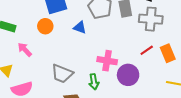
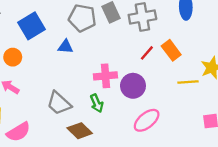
orange circle: (45, 26) -> (13, 57), moved
gray trapezoid: (62, 74) -> (59, 103), turned 35

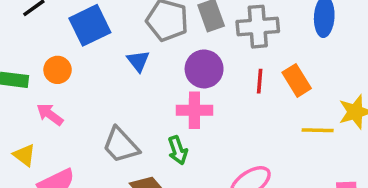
blue triangle: (65, 47) -> (138, 61), turned 42
red line: (147, 53) -> (260, 81), turned -42
purple circle: (133, 86) -> (204, 69), moved

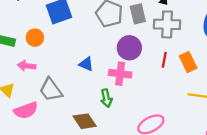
blue triangle: (138, 61) -> (86, 64), moved, turned -35
pink arrow: (50, 115) -> (27, 66), turned -36
gray trapezoid: (121, 145) -> (51, 90), moved

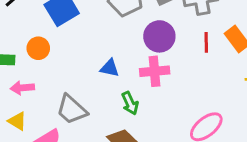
pink arrow: (27, 66) -> (22, 88), moved
green arrow: (106, 98) -> (130, 103), moved

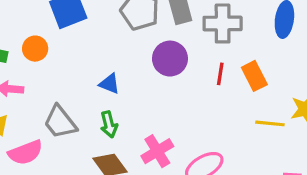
pink cross: (155, 71) -> (157, 151), moved, turned -36
green arrow: (130, 103) -> (109, 124), moved

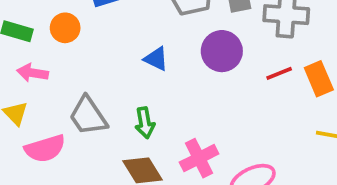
red line: (220, 74) -> (279, 73), turned 55
blue triangle: (109, 84) -> (156, 59), moved

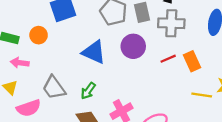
blue triangle: (156, 59) -> (94, 52), size x1.6
green arrow: (145, 123) -> (88, 91), turned 48

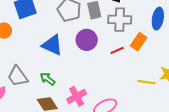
orange rectangle: (192, 61) -> (139, 42), moved, turned 60
green arrow: (88, 91) -> (48, 79), turned 91

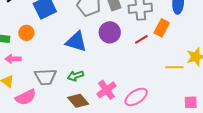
gray trapezoid: (18, 76) -> (45, 77), turned -50
green arrow: (48, 79) -> (75, 76), turned -49

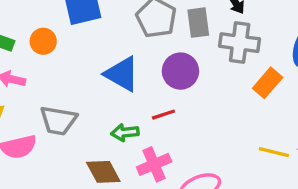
red line: (141, 39) -> (163, 115), moved
green arrow: (75, 76) -> (125, 133), moved

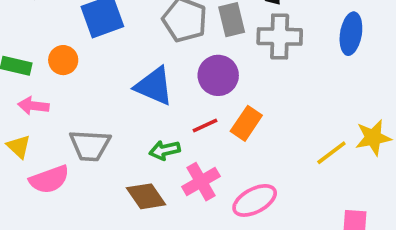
orange rectangle: (268, 83) -> (246, 123), moved
yellow line: (274, 152) -> (331, 153), turned -44

